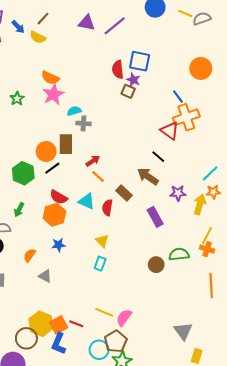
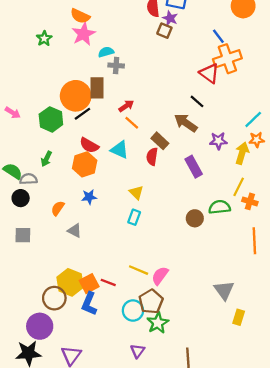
orange circle: (46, 151) -> (76, 96), size x1.4
red semicircle: (107, 208) -> (152, 157), moved
yellow line: (207, 236) -> (239, 187), moved

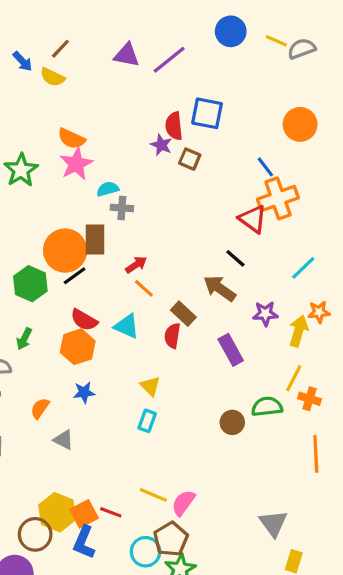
purple star: (170, 18) -> (161, 145), moved
green star: (44, 38) -> (21, 170), size x1.5
cyan line: (253, 119) -> (303, 268), moved

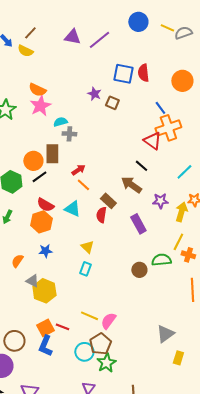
red semicircle: (174, 126) -> (143, 73), moved
orange circle: (65, 251) -> (33, 161), size x0.7
yellow hexagon: (57, 512) -> (44, 291), moved
gray triangle: (273, 523) -> (165, 334), turned 30

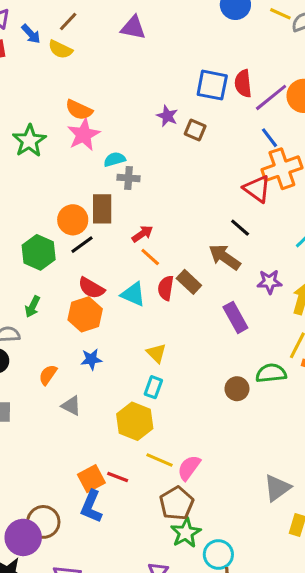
purple line: (99, 40) -> (271, 97), moved
red semicircle: (101, 215) -> (166, 288), moved
yellow hexagon: (44, 291) -> (135, 421), moved
brown circle: (14, 341) -> (43, 522), moved
cyan circle: (84, 352) -> (218, 554), moved

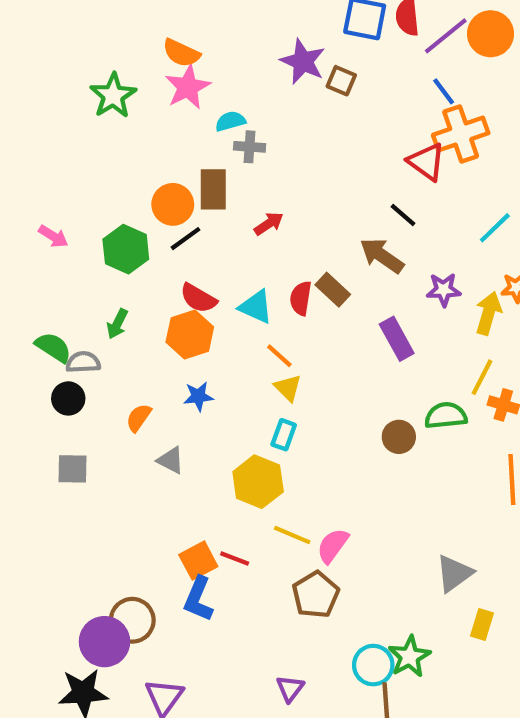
purple star: (167, 116) -> (303, 62), size x1.5
orange line: (150, 257) -> (279, 356), moved
green star: (186, 533) -> (409, 657), moved

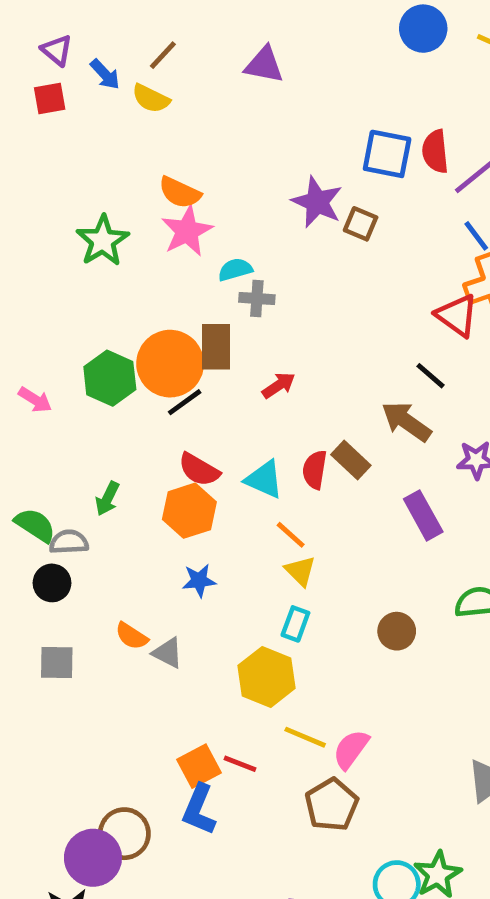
orange circle: (173, 204) -> (170, 364), size x1.4
green hexagon: (126, 249) -> (110, 378), moved
orange semicircle: (139, 418) -> (132, 636), moved, turned -92
brown circle: (399, 437) -> (397, 631), moved

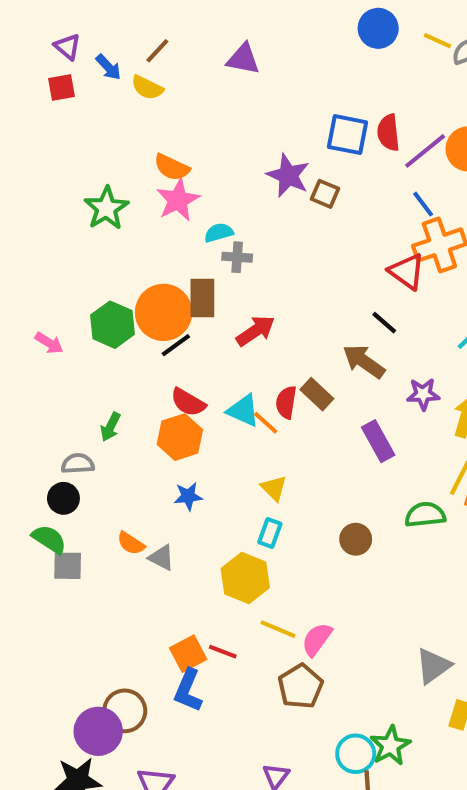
red arrow: (279, 385) -> (256, 331), size x1.4
green semicircle: (35, 525) -> (49, 539), moved
orange line: (291, 535) -> (266, 423), moved

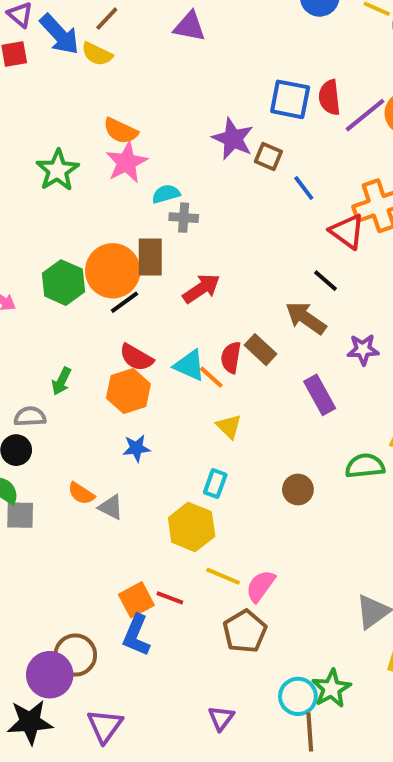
blue arrow: (108, 67) -> (60, 34), size x1.6
blue line: (423, 204) -> (304, 188), moved
yellow triangle: (274, 488) -> (229, 426), moved

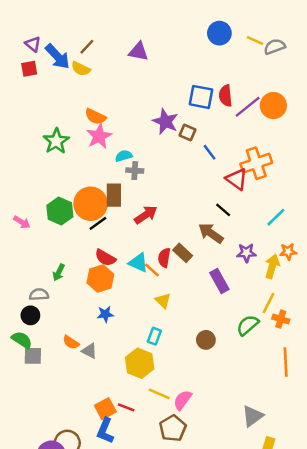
green semicircle: (365, 466) -> (248, 325), turned -35

